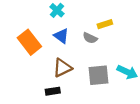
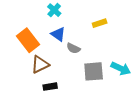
gray semicircle: (90, 38) -> (73, 48), moved
brown triangle: (62, 68) -> (40, 64), moved

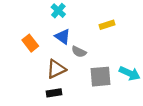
orange rectangle: (28, 40) -> (30, 43), size x0.7
brown triangle: (40, 64) -> (56, 69), moved

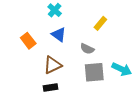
yellow rectangle: (107, 25) -> (100, 23), turned -32
gray semicircle: (79, 52) -> (87, 49), moved

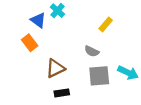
blue triangle: (59, 35) -> (38, 20), moved
black rectangle: (51, 87) -> (62, 93), moved

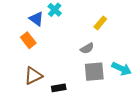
gray semicircle: (92, 51) -> (87, 48), turned -56
brown triangle: (55, 68) -> (33, 76), moved

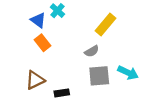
yellow rectangle: (100, 23) -> (106, 25), size x1.5
orange rectangle: (28, 40) -> (42, 43), moved

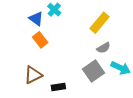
gray semicircle: (92, 51) -> (103, 48), moved
gray square: (99, 76) -> (93, 71), turned -30

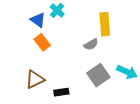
yellow rectangle: (99, 23) -> (105, 24), turned -45
gray semicircle: (103, 48) -> (91, 44), moved

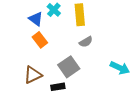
yellow rectangle: (105, 24) -> (80, 15), moved
gray square: (98, 75) -> (69, 67), moved

